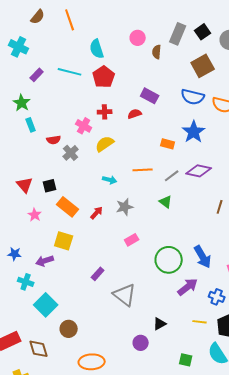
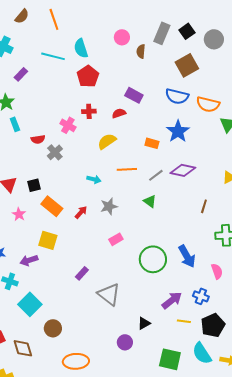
cyan line: (70, 72) -> (53, 56), moved
yellow semicircle: (105, 144) -> (107, 141), moved
purple arrow: (188, 287) -> (172, 300), moved
green square: (186, 360) -> (170, 359), size x1.6

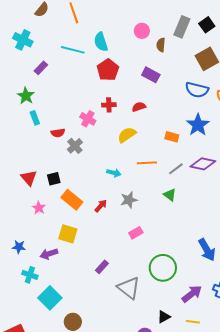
purple rectangle: (134, 95) -> (151, 75), moved
green circle: (153, 259) -> (163, 268), moved
yellow line: (184, 321) -> (193, 322), moved

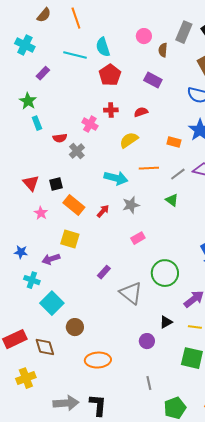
cyan arrow: (114, 173) -> (116, 178), size x1.6

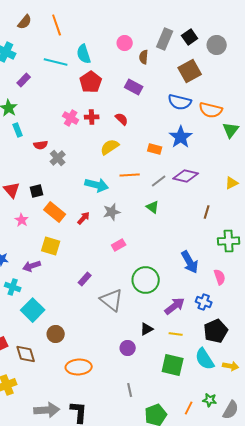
red semicircle: (141, 112) -> (122, 119), turned 64
pink cross: (90, 124) -> (71, 118), moved

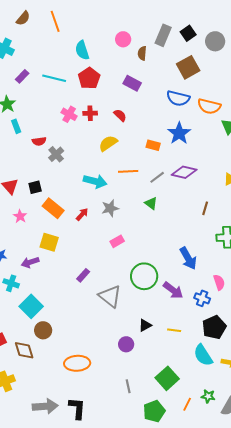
cyan line: (56, 62) -> (54, 78), moved
pink semicircle: (220, 277) -> (219, 282), moved
purple arrow: (175, 306) -> (173, 290), moved, turned 75
brown circle: (56, 334) -> (43, 330), moved
green square: (173, 365) -> (167, 378), moved, turned 35

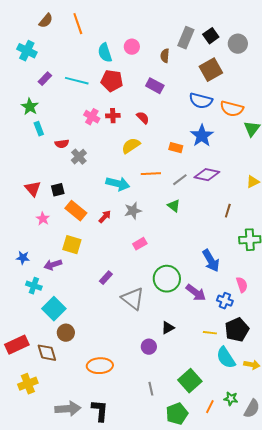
pink circle: (123, 39) -> (132, 47), moved
red pentagon: (89, 78) -> (112, 81), turned -30
yellow line: (174, 330) -> (210, 333), moved

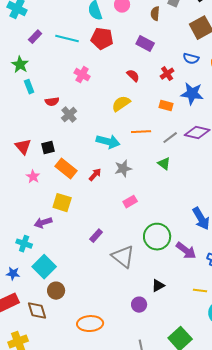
blue semicircle: (201, 101) -> (191, 59), size x0.7
red cross: (113, 116) -> (167, 74), moved, turned -32
blue star: (202, 136) -> (192, 94), turned -30
blue star: (23, 258) -> (13, 274), moved

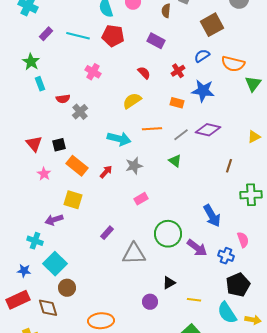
blue semicircle: (191, 59) -> (202, 56), turned 133
gray triangle: (123, 257) -> (134, 254), turned -40
yellow line: (200, 291) -> (194, 300), moved

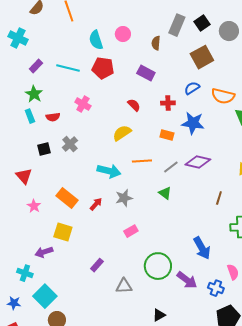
green star: (31, 62) -> (34, 94), moved
red cross: (178, 71) -> (168, 103), turned 32
red semicircle: (63, 99) -> (53, 117), moved
black square: (59, 145) -> (44, 149), moved
gray triangle: (134, 254) -> (124, 286), size x0.7

